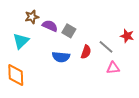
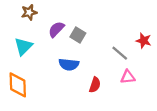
brown star: (32, 17) -> (29, 12), moved
purple semicircle: (50, 26) -> (56, 29), turned -70
red semicircle: (86, 52) -> (95, 85), moved

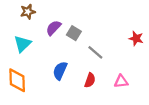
gray line: (120, 53) -> (95, 52), moved
blue semicircle: (69, 64) -> (60, 71), moved, turned 108
pink triangle: (128, 77) -> (121, 81), moved

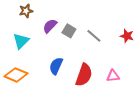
gray line: (95, 52) -> (94, 36), moved
orange diamond: (17, 80) -> (16, 75), turned -65
red semicircle: (90, 80) -> (84, 75), size x1.6

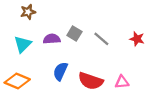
purple semicircle: (50, 26) -> (52, 39), moved, turned 42
red semicircle: (84, 75) -> (91, 81), turned 90

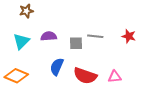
gray square: (74, 33) -> (76, 43), moved, turned -32
gray line: (101, 39) -> (95, 36), turned -35

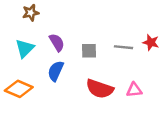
purple semicircle: (49, 36) -> (57, 42), turned 63
gray line: (95, 36) -> (123, 47), moved
blue semicircle: (57, 67) -> (56, 71), moved

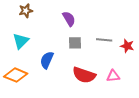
purple semicircle: (57, 42) -> (69, 19), moved
red star: (151, 42) -> (127, 46), moved

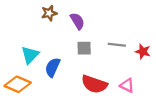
brown star: (26, 11) -> (49, 13), moved
cyan triangle: (21, 41) -> (30, 55), moved
pink triangle: (113, 76) -> (127, 85), turned 32

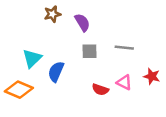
red star: (143, 52) -> (152, 76), moved
red semicircle: (94, 84) -> (100, 90), size x0.6
pink triangle: (127, 85) -> (124, 82), moved

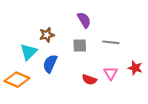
brown star: (52, 14) -> (47, 35), moved
purple semicircle: (82, 22) -> (84, 20), moved
pink triangle: (124, 82) -> (111, 73), turned 32

